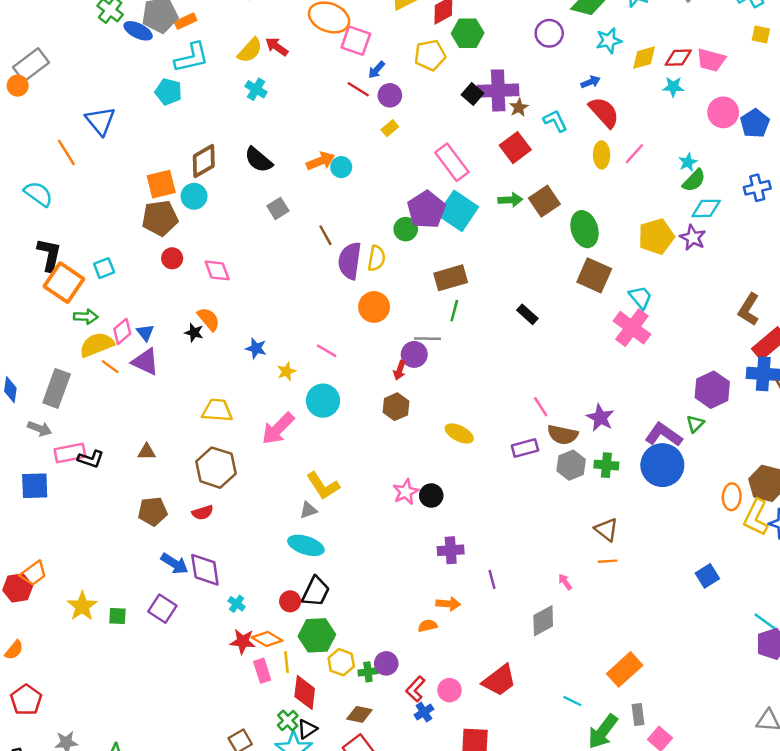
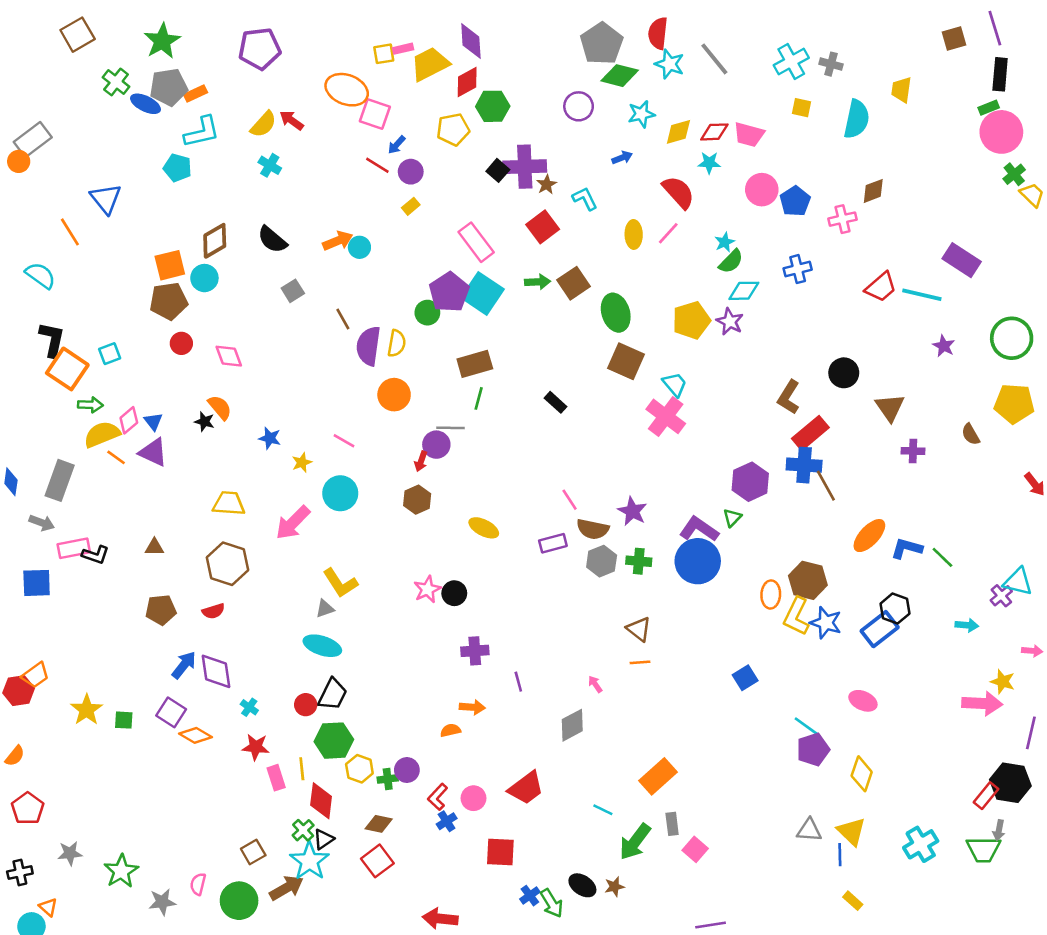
red semicircle: (604, 112) -> (678, 192), moved
blue arrow: (175, 564) -> (184, 665), turned -84
orange diamond: (267, 639) -> (195, 735), moved

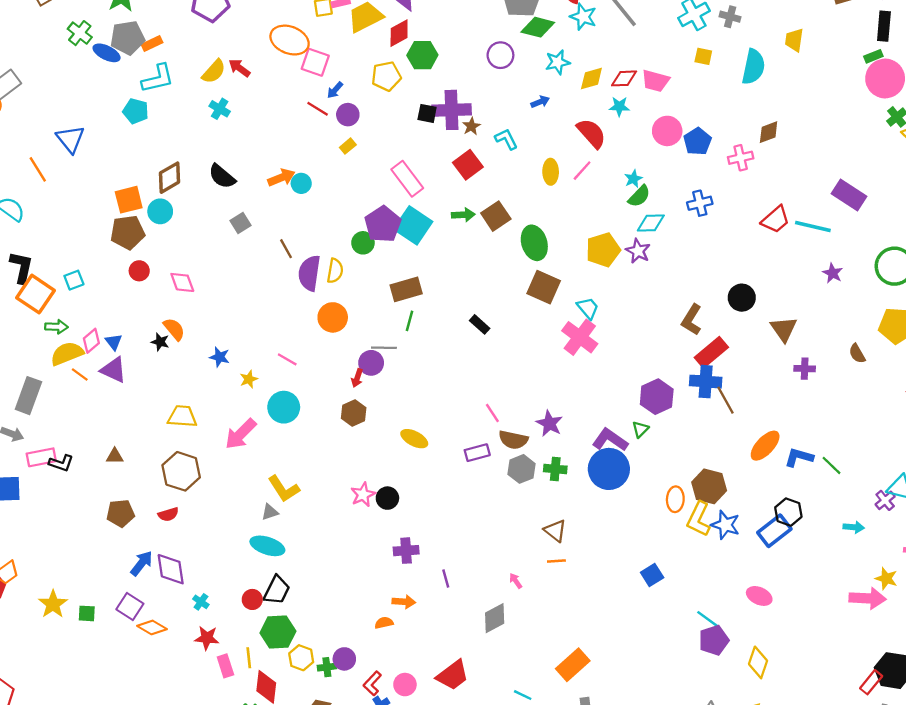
black square: (498, 170) -> (427, 113), turned -30

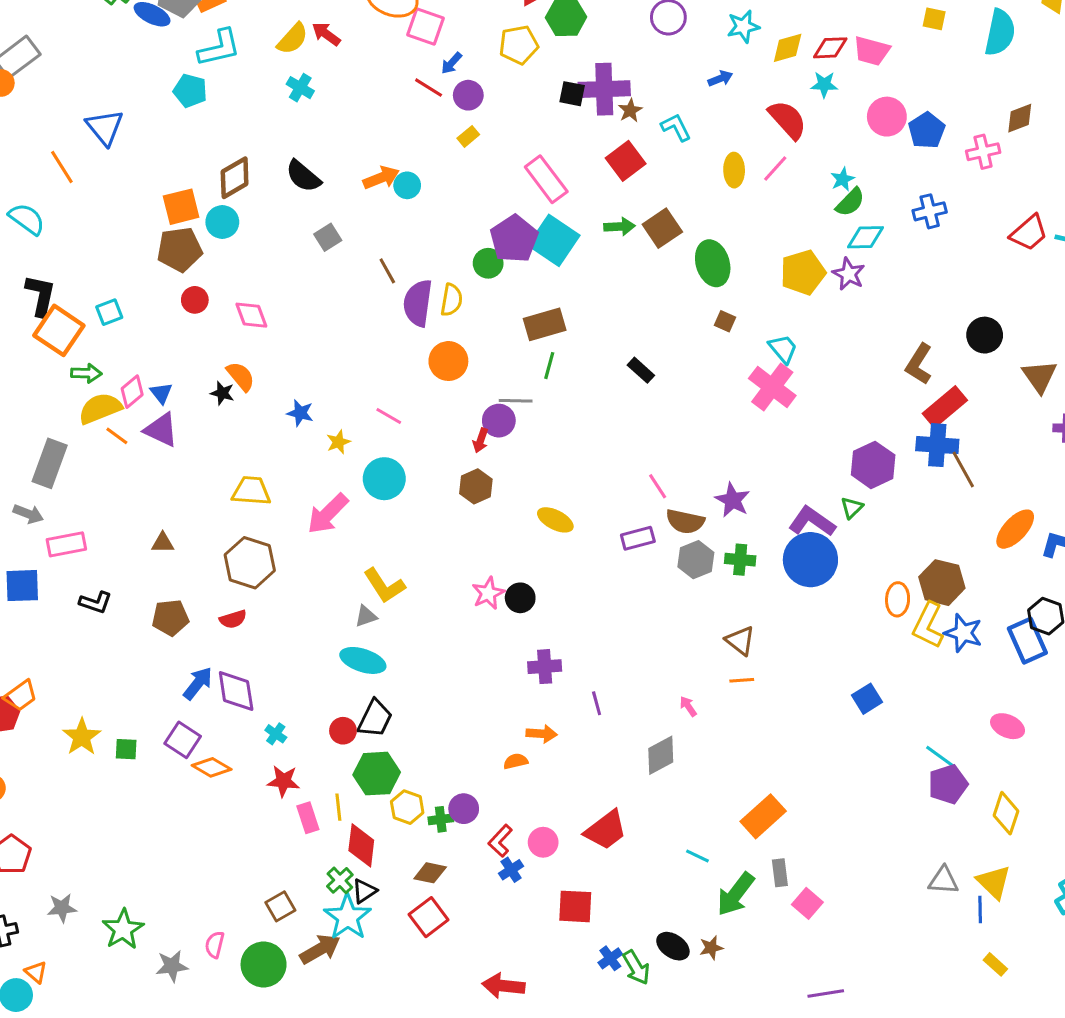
brown square: (544, 287) -> (725, 321), size x0.5
black L-shape: (61, 463) -> (96, 602), moved
blue rectangle: (774, 531) -> (1027, 641), turned -76

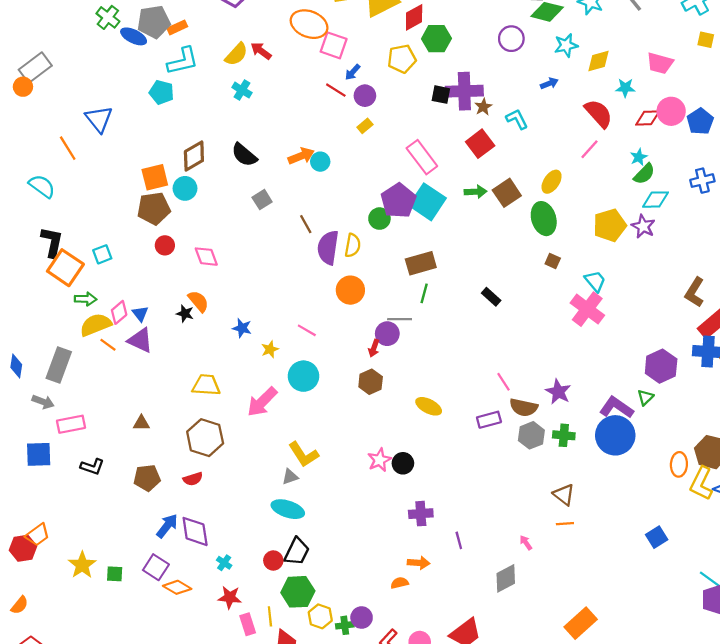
red diamond: (830, 48) -> (648, 118), moved
yellow ellipse: (734, 170) -> (552, 182), moved, turned 35

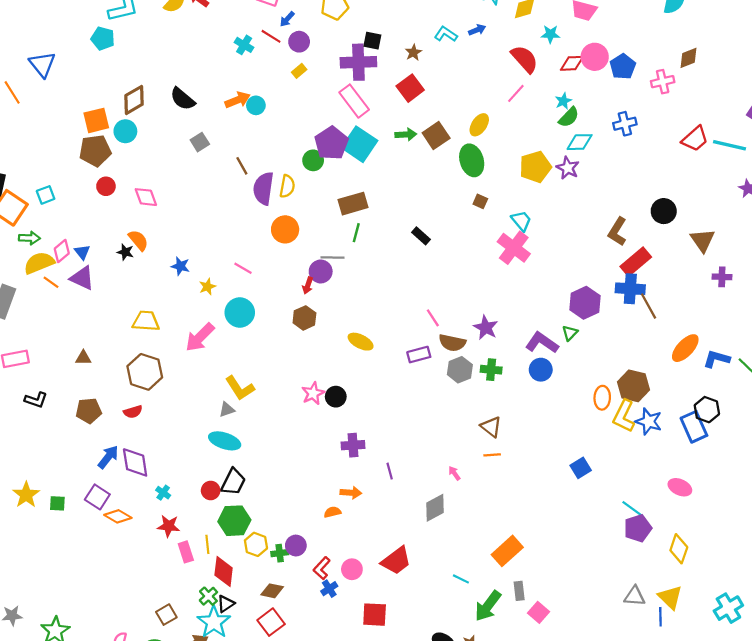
cyan cross: (242, 90) -> (244, 45), moved
purple cross: (464, 91) -> (358, 62), moved
cyan L-shape: (517, 119) -> (446, 34), moved, turned -30
blue circle: (615, 435) -> (541, 370), size x0.6

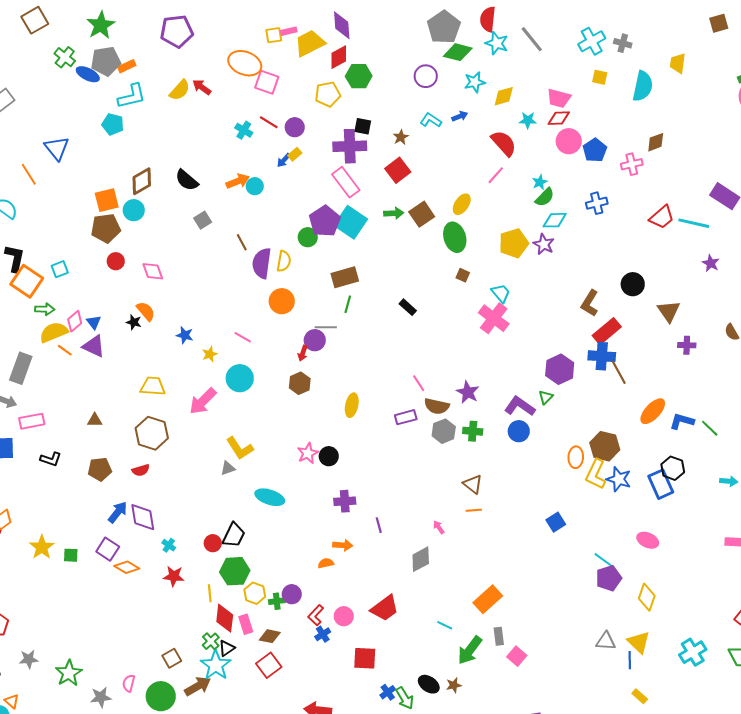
blue arrow: (287, 19) -> (284, 160), moved
red diamond: (572, 63) -> (559, 118), moved
yellow ellipse: (361, 342) -> (352, 405), turned 75
cyan ellipse: (225, 441) -> (270, 497), moved
pink rectangle: (186, 552) -> (246, 624), moved

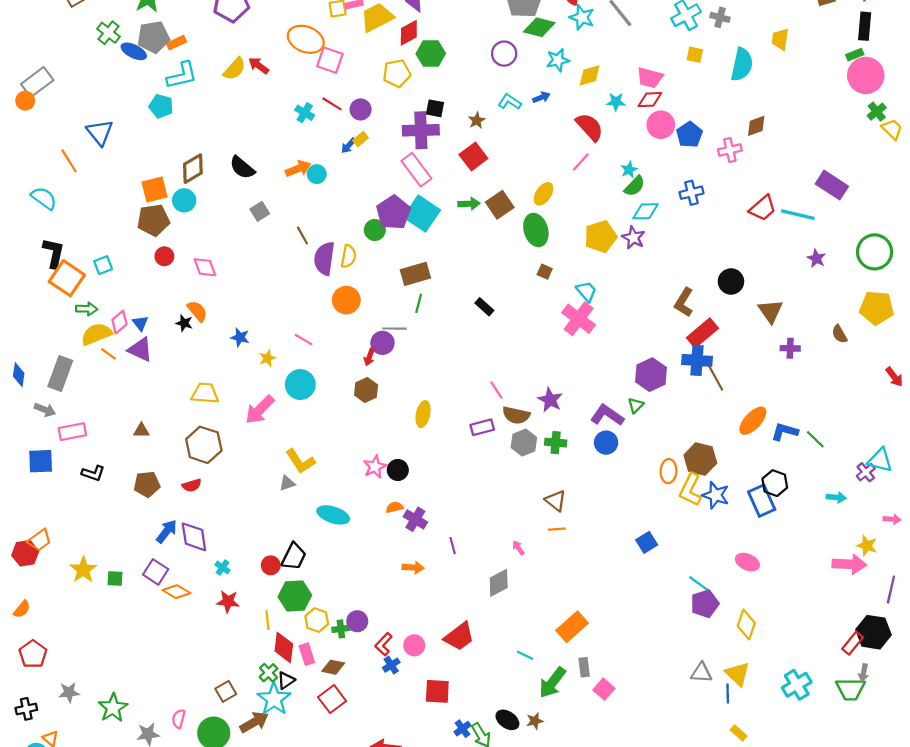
purple cross: (345, 501) -> (415, 519), turned 35
orange semicircle: (326, 563) -> (395, 507), moved

